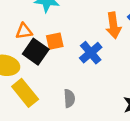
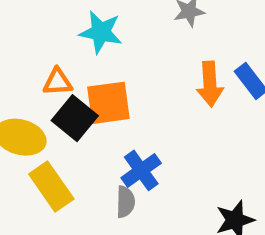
orange square: (55, 41) -> (108, 103), size x1.5
blue cross: (91, 53) -> (141, 170), moved

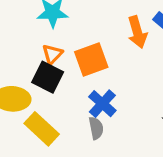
orange triangle: (58, 82) -> (52, 54), moved, turned -30
orange square: (108, 103) -> (91, 59), moved

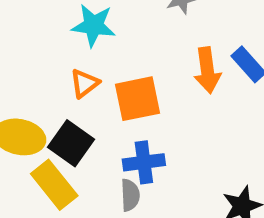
black square: (48, 77) -> (71, 143), moved
blue cross: (102, 104) -> (144, 162), turned 32

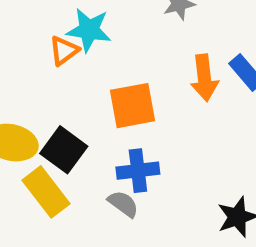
orange triangle: (85, 83) -> (64, 51), moved
gray semicircle: (130, 195) -> (123, 204), turned -52

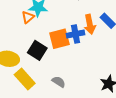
black square: (64, 150) -> (37, 50), moved
blue cross: (138, 171) -> (76, 34), moved

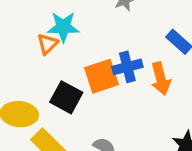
orange arrow: (90, 24) -> (161, 79), moved

